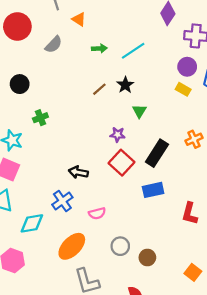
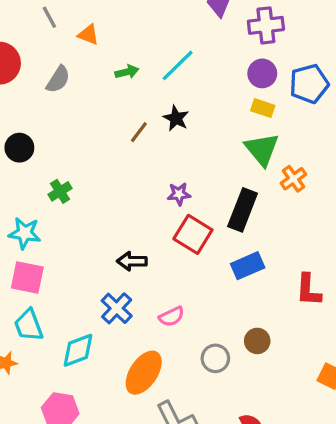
green triangle: (139, 111) -> (262, 149), moved, size x1.6
brown circle: (147, 258) -> (257, 341), moved

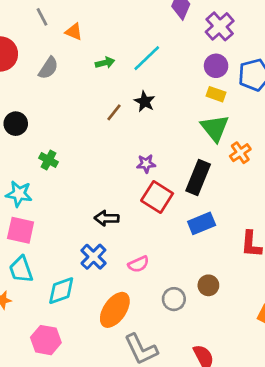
purple cross: (266, 25) -> (220, 26), turned -36
green cross: (60, 191) -> (49, 160), turned -30

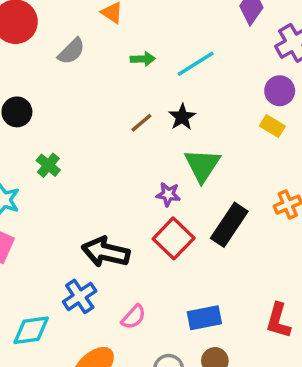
green triangle: (215, 128) -> (202, 165), moved
black arrow: (107, 218) -> (106, 252), size x1.5
blue rectangle: (202, 223) -> (204, 318), moved
pink semicircle: (138, 264) -> (134, 317), turned -35

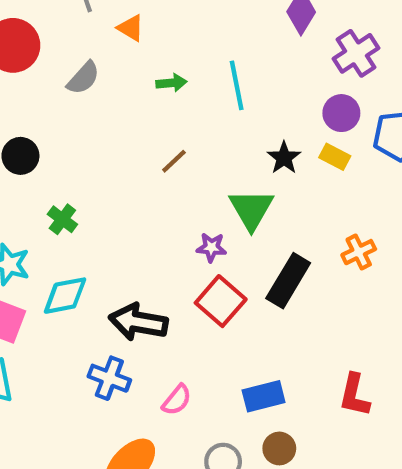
cyan line: (196, 64) -> (237, 85), turned -66
black star: (182, 117) -> (284, 158), moved
blue cross: (80, 296) -> (109, 378), turned -32
cyan diamond: (31, 330) -> (65, 296), moved

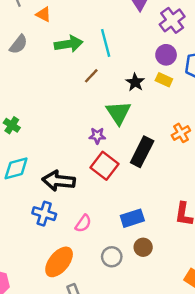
green arrow: (171, 83) -> (69, 44), size x1.6
brown line: (174, 161) -> (91, 76), moved

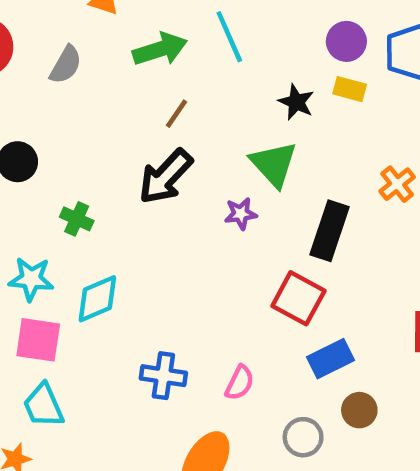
brown line: (91, 76) -> (176, 114), moved
red square: (104, 166) -> (298, 298), moved
black arrow: (59, 181) -> (166, 177), moved, turned -44

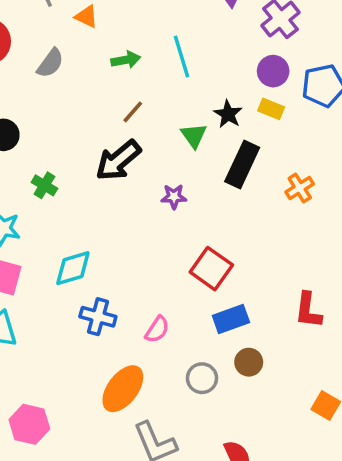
green arrow: (160, 49) -> (126, 60), size x0.7
green triangle: (274, 164) -> (194, 136), moved, size x0.7
black rectangle: (329, 231) -> (242, 164), moved
cyan diamond: (97, 299) -> (73, 268), moved

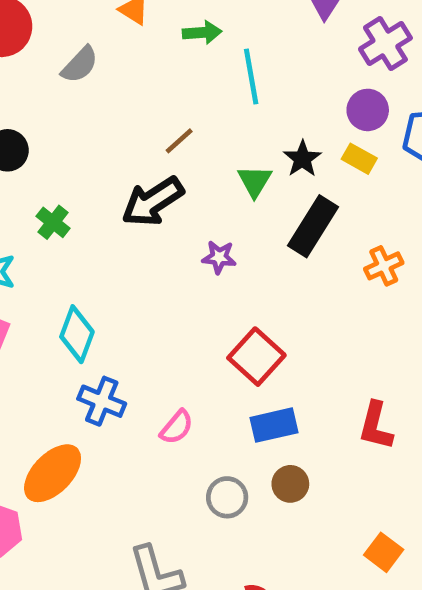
green arrow: (126, 60) -> (202, 33), moved
cyan diamond: (73, 268) -> (77, 334), turned -60
orange ellipse: (123, 389) -> (53, 473), moved

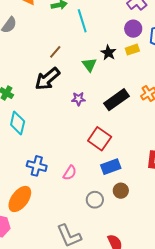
yellow rectangle: (359, 159) -> (132, 50), turned -40
black rectangle: (313, 226) -> (116, 100), moved, turned 30
cyan diamond: (77, 334) -> (18, 123), moved

